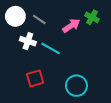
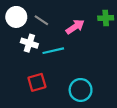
green cross: (92, 17) -> (106, 18), moved, turned -32
cyan line: (51, 48) -> (53, 51), turned -42

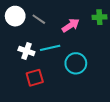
white cross: (29, 43) -> (26, 51), moved
cyan circle: (81, 90) -> (76, 63), moved

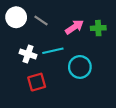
green cross: (99, 17) -> (98, 28), moved

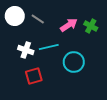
green cross: (98, 28) -> (91, 26), turned 32

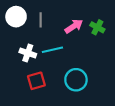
gray line: (38, 19) -> (41, 20), turned 56
cyan circle: (74, 62) -> (76, 80), moved

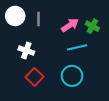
cyan line: (52, 50) -> (77, 47), moved
red square: (36, 81) -> (34, 77), turned -30

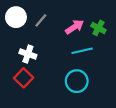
gray line: (39, 19) -> (41, 20), turned 40
red square: (34, 77) -> (24, 78), moved

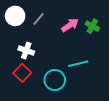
cyan line: (82, 51) -> (78, 64), moved
cyan circle: (77, 81) -> (55, 80), moved

